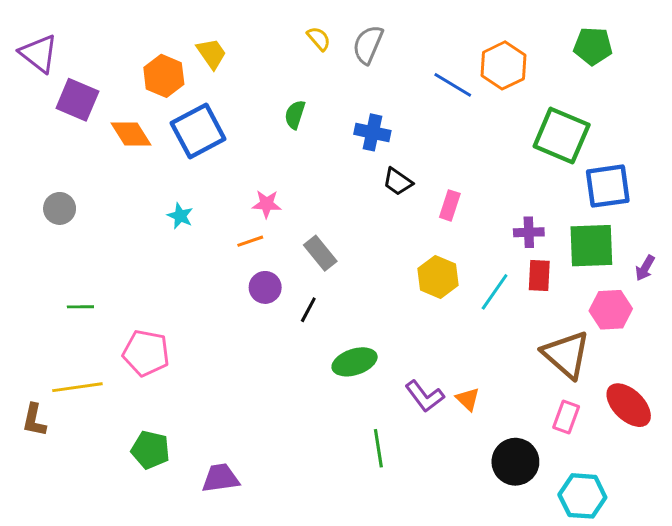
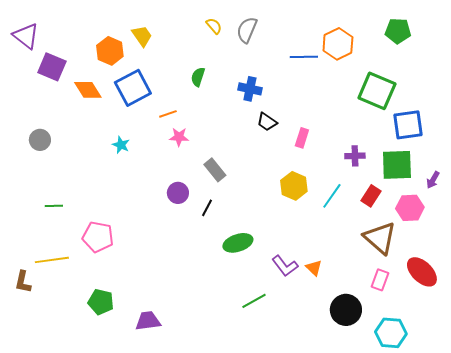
blue line: (453, 85) -> (304, 57), turned -32
orange line: (250, 241) -> (168, 114), moved
red rectangle: (539, 275) -> (371, 196), moved, turned 30
green line: (378, 448) -> (254, 301), turned 70

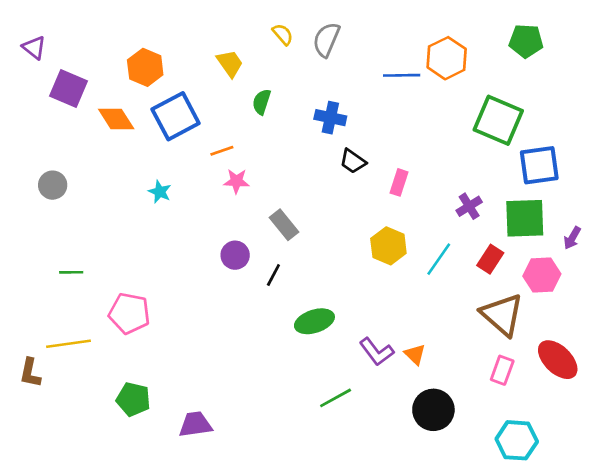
purple triangle: (26, 36) -> (34, 48), size x0.7
yellow trapezoid: (142, 36) -> (230, 63), moved
purple cross: (355, 156) -> (469, 206), turned -30
black circle: (346, 310) -> (433, 410), moved

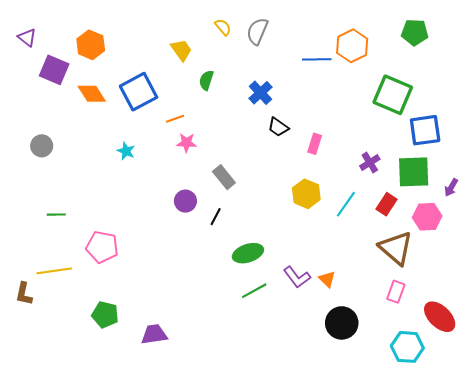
orange hexagon: (145, 67) -> (91, 45), moved
blue cross: (330, 118) -> (260, 93), turned 35
red ellipse: (558, 360) -> (440, 317), moved
green line: (336, 398) -> (254, 291), moved

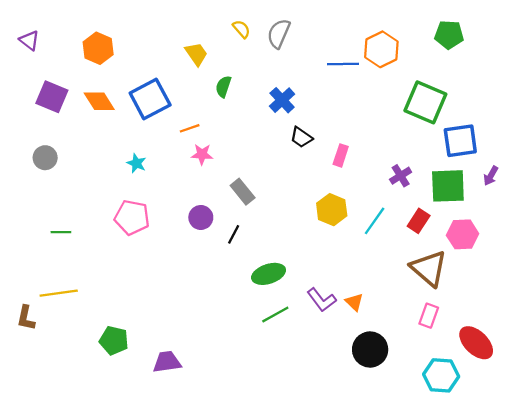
purple square: (54, 70) -> (52, 97), moved
purple arrow: (451, 188) -> (491, 176), moved
pink pentagon: (102, 247) -> (132, 217), moved

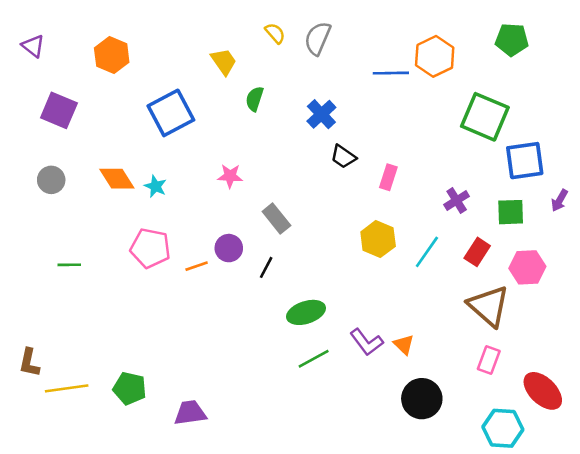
orange diamond: (99, 101) -> (117, 179), moved
orange line: (190, 128) -> (197, 266), moved
green square: (448, 186) -> (511, 212), size x0.7
yellow line: (59, 293) -> (67, 388), moved

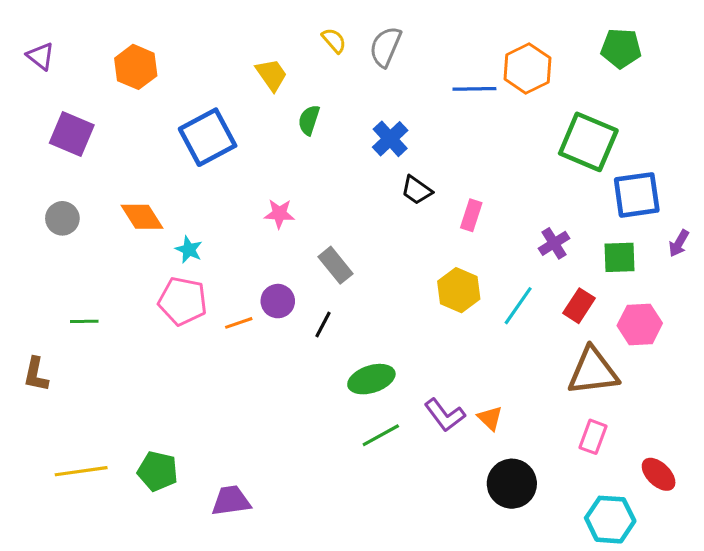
cyan star: (155, 186) -> (189, 250), moved
brown triangle: (489, 306) -> (593, 371), turned -48
brown L-shape: (29, 363) -> (36, 374), moved
red ellipse: (543, 391) -> (659, 474), size x0.7

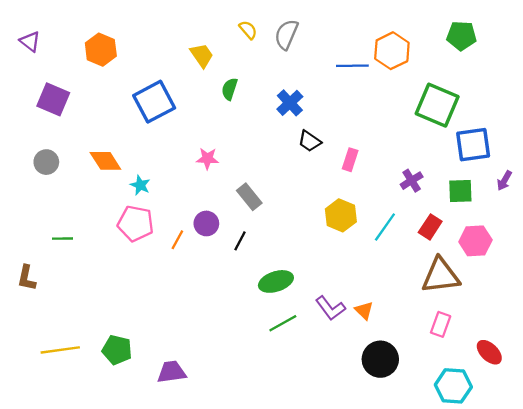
orange line: (239, 323) -> (177, 240), turned -42

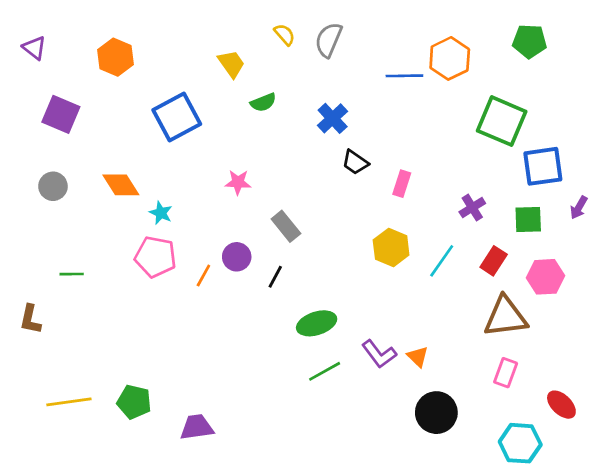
green semicircle: (230, 89) -> (263, 102), turned -130

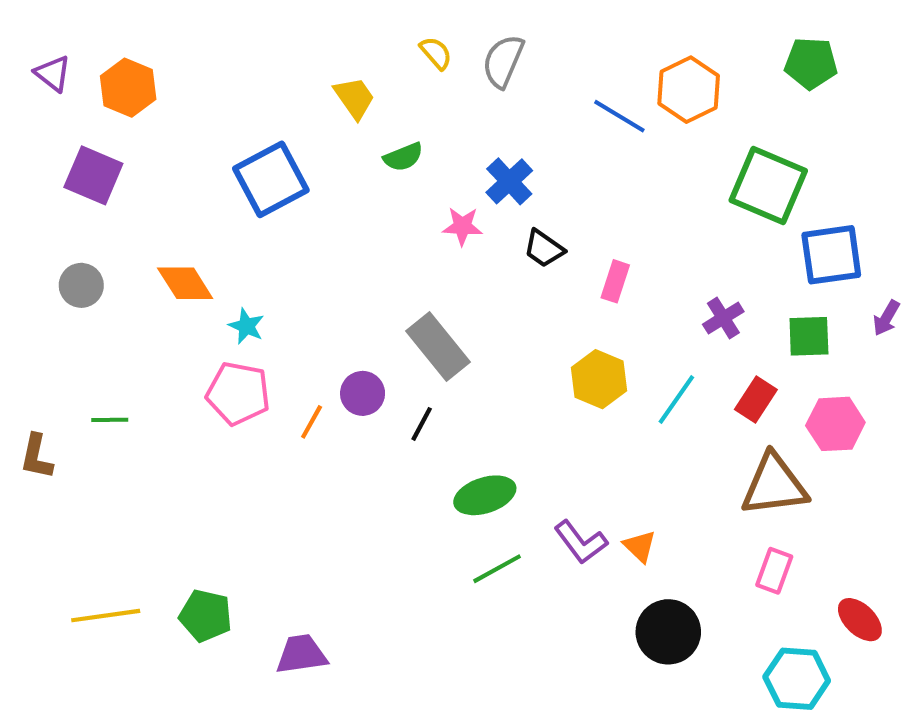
orange hexagon: (116, 57) -> (128, 88), moved
blue line: (404, 76) -> (619, 116), turned 32
pink star: (238, 182) -> (462, 226), moved
gray rectangle: (286, 226) -> (438, 347), size x1.4
brown L-shape: (30, 319) -> (36, 457), moved

